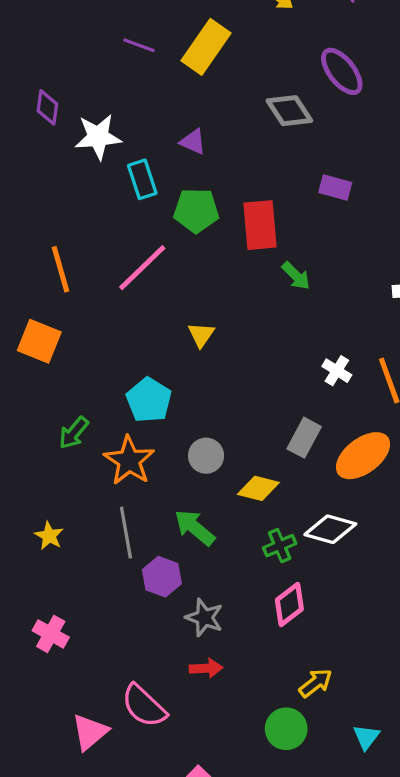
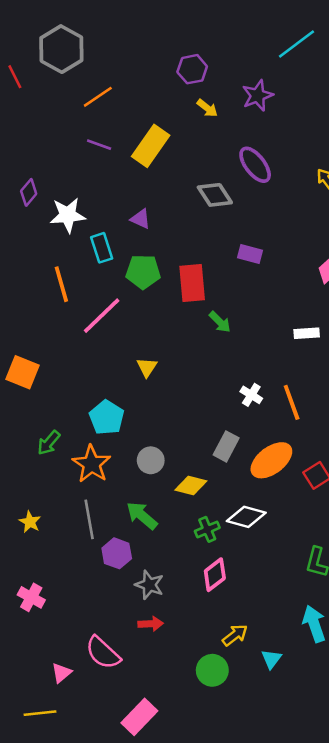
purple diamond: (47, 107) -> (29, 192), turned 32
orange line: (61, 269) -> (61, 284), moved
pink triangle: (90, 732) -> (61, 673), size x0.7
cyan triangle: (366, 737) -> (271, 659), moved

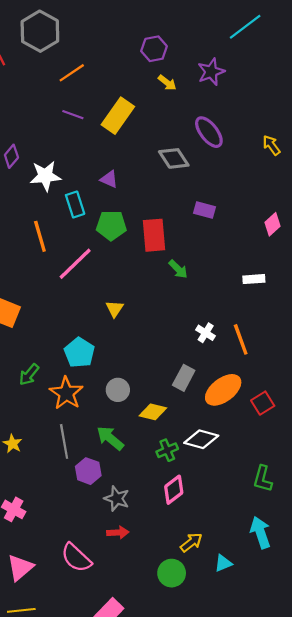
cyan triangle: (271, 659) -> (223, 563), turned 30
pink triangle: (61, 673) -> (20, 568), moved, size x1.5

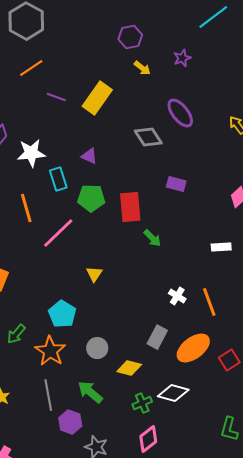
purple star: (211, 72) -> (182, 58), size x0.7
orange line: (72, 73) -> (31, 68), moved

